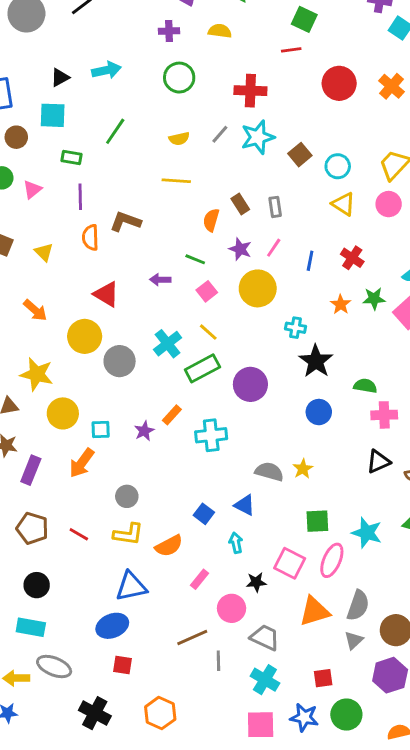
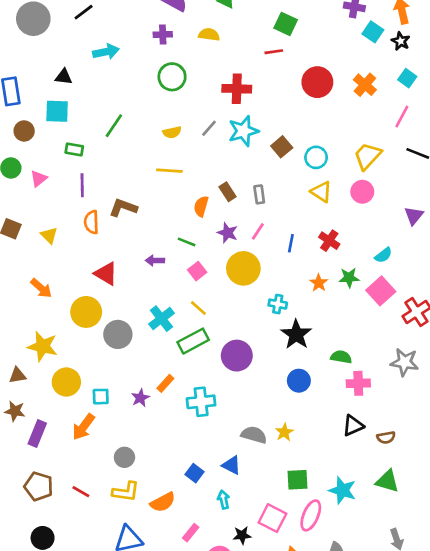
cyan arrow: (106, 70) -> (106, 52), moved
black triangle: (60, 78) -> (64, 77), turned 36

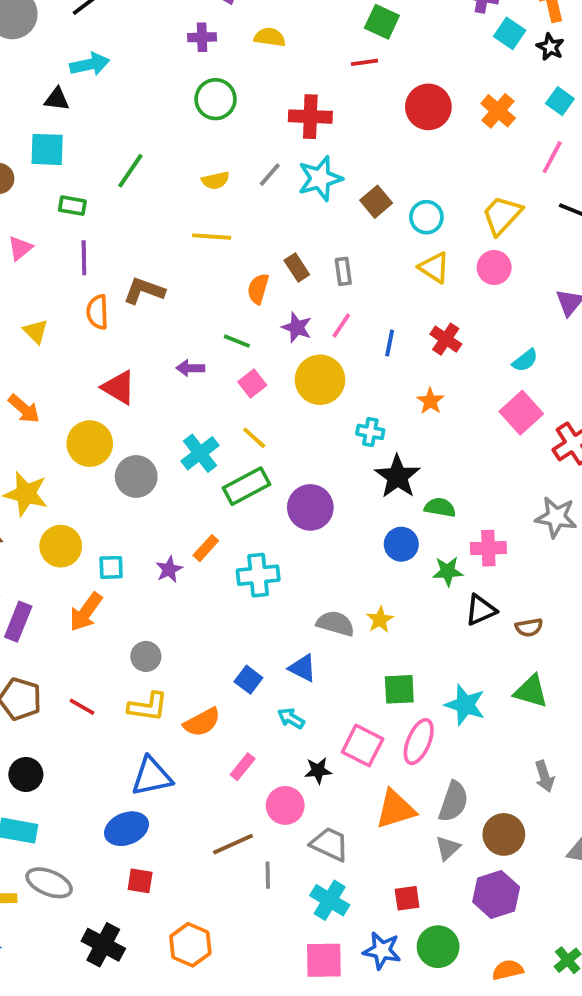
cyan arrow: (106, 52) -> (90, 64), moved
green star: (349, 278) -> (448, 571), moved
green semicircle: (341, 357) -> (440, 507), moved
cyan arrow: (224, 500) -> (291, 718), turned -48

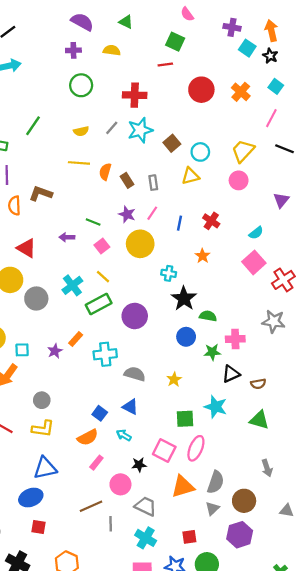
yellow triangle: (434, 268) -> (190, 176), moved, turned -48
orange semicircle: (258, 289) -> (105, 172), moved
gray semicircle: (335, 624) -> (135, 374), moved
cyan star: (465, 705) -> (216, 407), moved
orange semicircle: (202, 722) -> (88, 437), moved

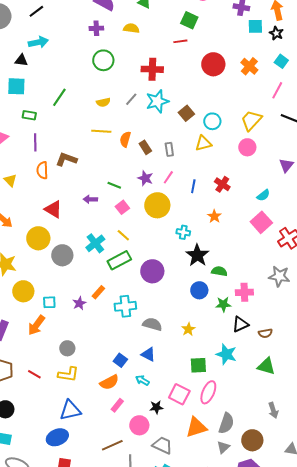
cyan square: (247, 48) -> (255, 26), turned -35

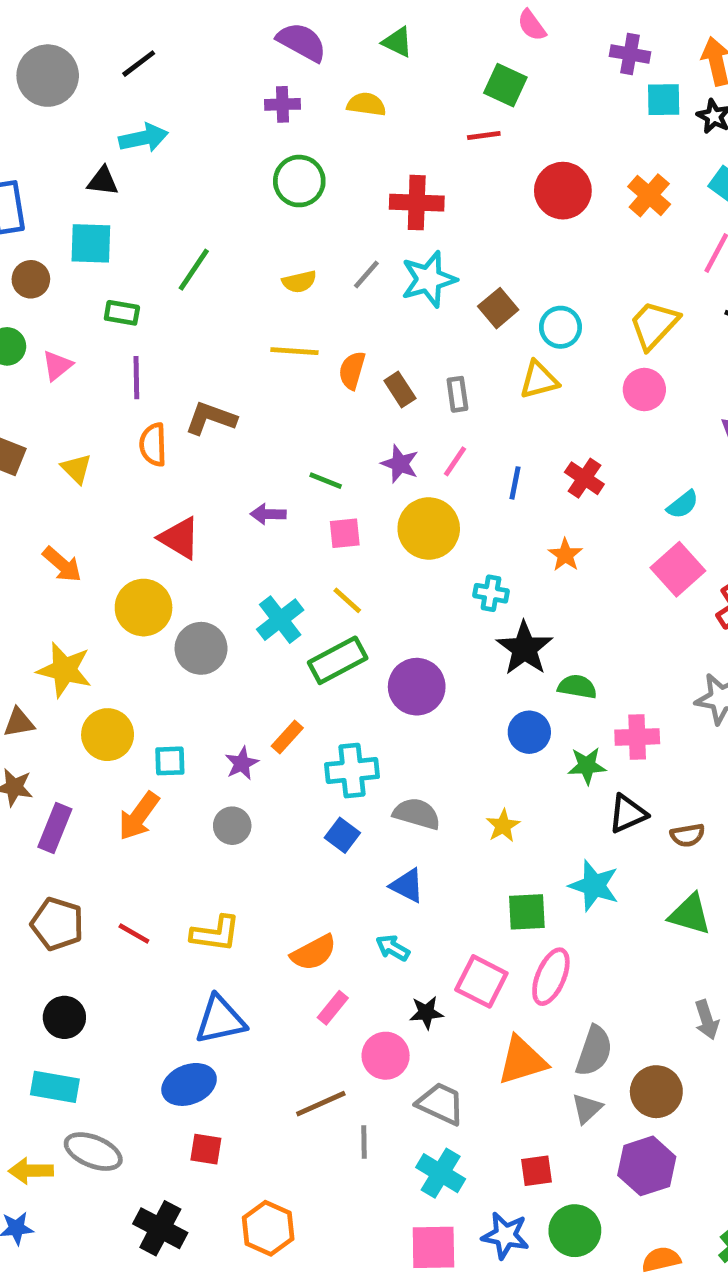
pink square: (122, 207) -> (345, 533), turned 32
gray circle: (67, 348) -> (232, 826), moved
blue square: (120, 360) -> (342, 835), moved

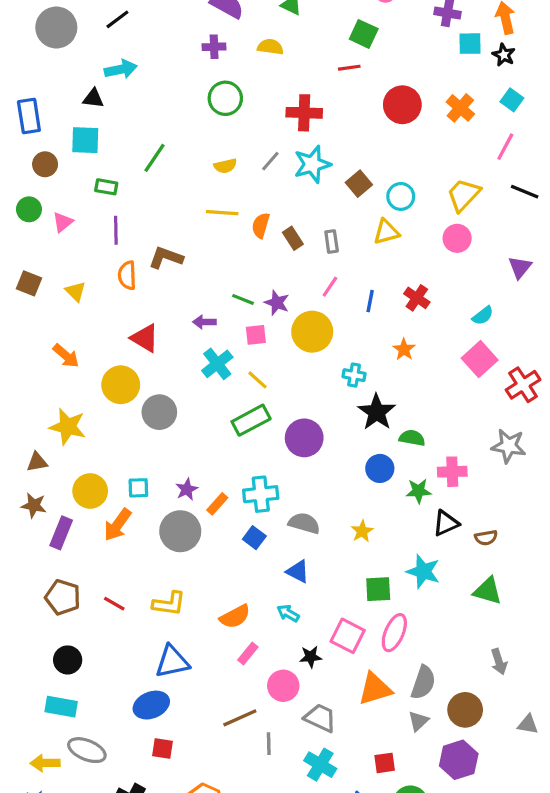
purple star: (400, 464) -> (277, 303), moved
cyan cross: (280, 620) -> (217, 364), moved
yellow circle: (108, 735) -> (90, 491), moved
orange rectangle: (287, 737) -> (217, 504), moved
gray circle: (232, 826) -> (180, 531), size x1.6

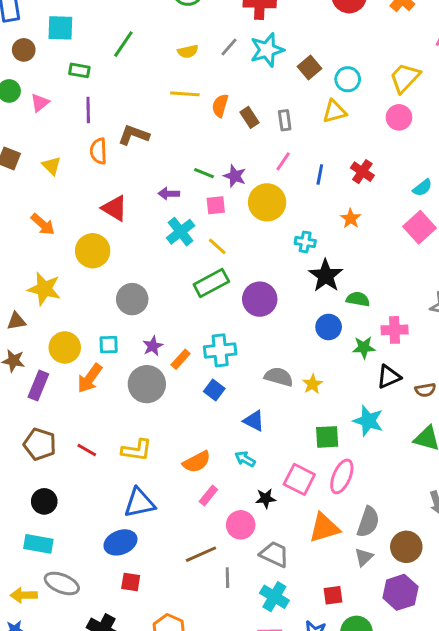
gray circle: (159, 412) -> (132, 299), moved
gray semicircle: (304, 523) -> (279, 377), moved

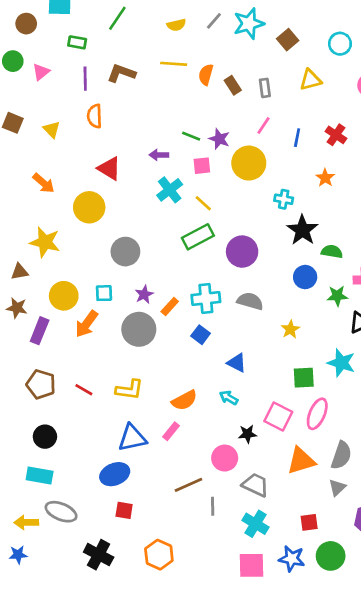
cyan circle: (348, 79) -> (340, 44), moved
brown L-shape: (134, 135) -> (121, 73), moved
gray semicircle: (279, 377) -> (250, 301), moved
pink rectangle: (208, 496) -> (171, 431), moved

